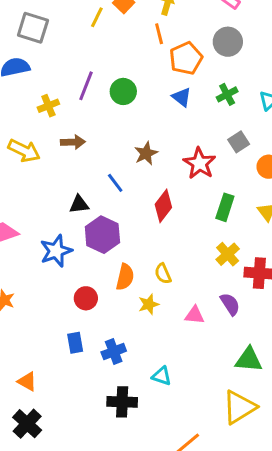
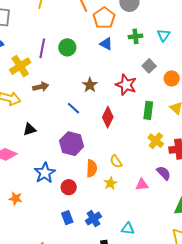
green cross: (227, 94) -> (135, 36), turned 32
yellow cross: (48, 106) -> (20, 66), size x1.5
black triangle: (79, 204) -> (30, 129), moved
blue star: (56, 251) -> (45, 173), moved

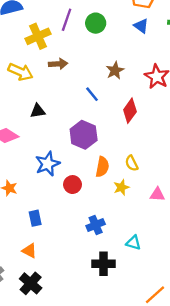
blue rectangle: (67, 218) -> (35, 218), moved

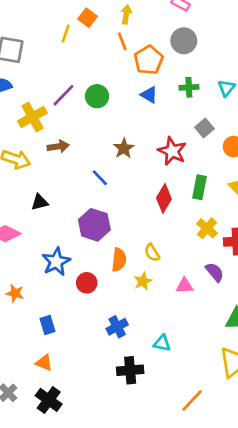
purple line: (67, 20) -> (63, 95), turned 30
red diamond: (130, 111) -> (164, 198), moved

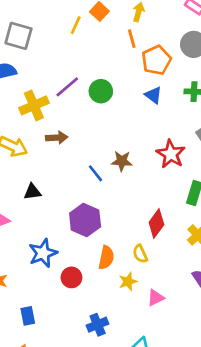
brown star: (124, 148) -> (122, 161), moved, turned 30
red diamond: (164, 198) -> (156, 224), moved
pink triangle: (185, 286) -> (156, 298), moved, turned -30

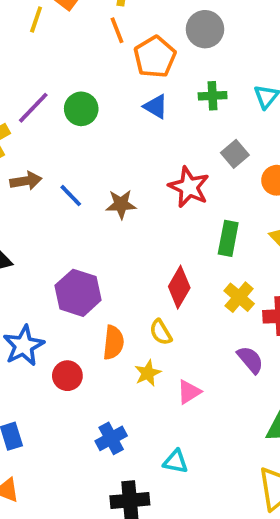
blue line: (95, 173) -> (71, 196), moved

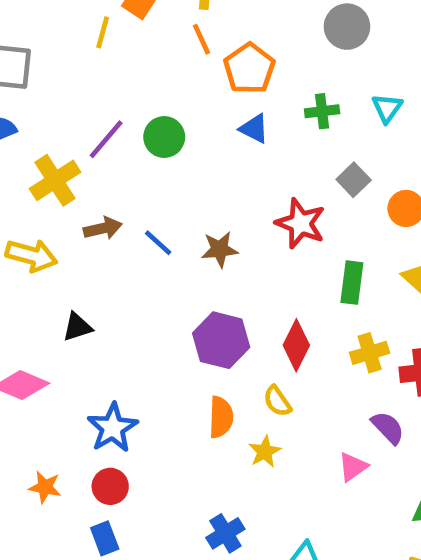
gray circle: (205, 29) -> (347, 27), moved
purple hexagon: (78, 293) -> (221, 340), moved
yellow cross: (239, 297) -> (370, 353), turned 36
red circle: (67, 376) -> (110, 486), moved
pink triangle: (189, 392) -> (353, 467), moved

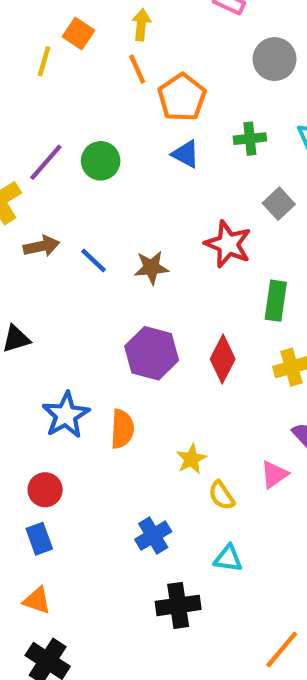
yellow semicircle: (277, 401) -> (221, 495), moved
orange semicircle: (221, 417) -> (122, 429), moved
blue star: (113, 428) -> (66, 415), moved

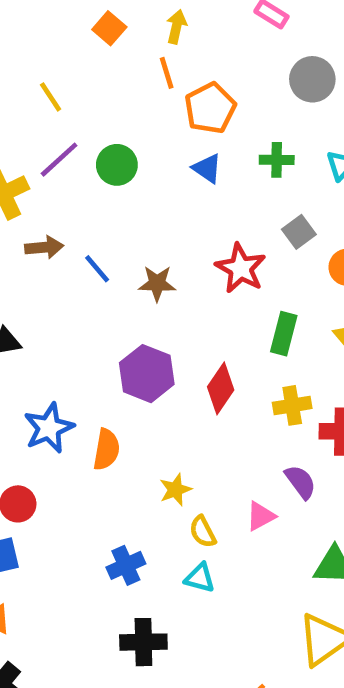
yellow line: (44, 61) -> (51, 97), moved, turned -56
cyan triangle: (228, 558) -> (200, 578), moved

